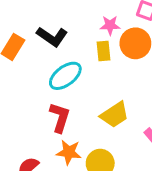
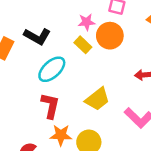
yellow rectangle: (103, 51) -> (83, 45), turned -36

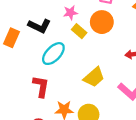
pink star: (86, 22) -> (70, 13), moved
red L-shape: (50, 106) -> (41, 86), moved

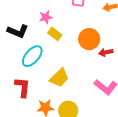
orange circle: (102, 22) -> (89, 39), moved
yellow trapezoid: (94, 77) -> (59, 78), moved

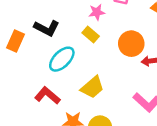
pink star: (46, 17) -> (97, 12), moved
red L-shape: (22, 87) -> (47, 95), turned -60

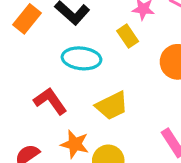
cyan ellipse: (62, 59) -> (81, 58), turned 36

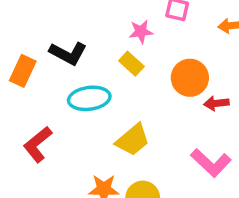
red L-shape: (50, 101) -> (38, 144), moved, turned -80

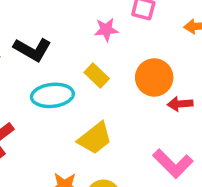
yellow rectangle: (131, 64) -> (97, 75), moved

